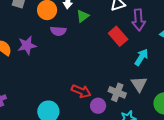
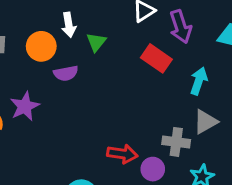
gray triangle: (139, 84) -> (205, 122), turned 48

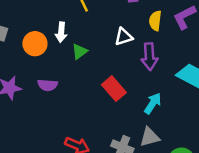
red rectangle: (156, 58) -> (114, 89), moved
purple semicircle: (66, 73) -> (48, 85), moved

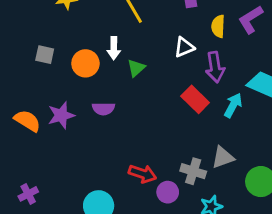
red rectangle: (114, 89) -> (195, 99), moved
cyan arrow: (153, 103) -> (233, 105), moved

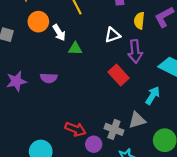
white arrow: (114, 48) -> (59, 33), turned -35
orange circle: (85, 63) -> (38, 22), moved
green triangle: (136, 68) -> (75, 49), turned 40
cyan arrow: (233, 105) -> (153, 95), moved

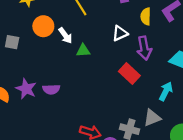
purple semicircle: (49, 78) -> (51, 89), moved
purple star: (16, 81) -> (26, 89), turned -30

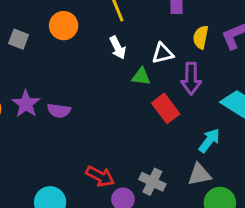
white arrow: (65, 36) -> (118, 48), moved
green triangle: (83, 50) -> (141, 76), moved
gray triangle: (152, 118) -> (199, 174), moved

